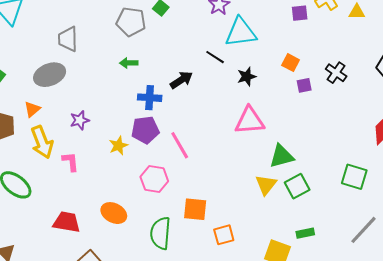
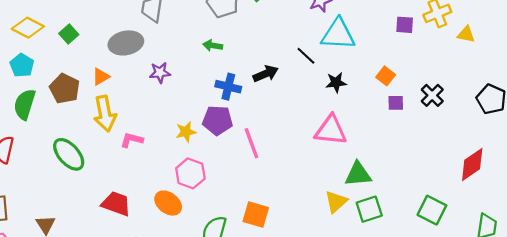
purple star: (80, 120) -> (160, 73), moved
pink L-shape: (70, 162) -> (132, 140), turned -80
pink hexagon: (154, 179) -> (190, 173), moved

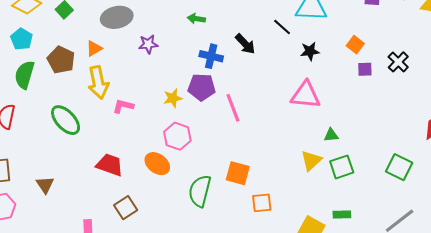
black arrow: (266, 74) -> (245, 44), turned 70
green triangle: (358, 174) -> (331, 135), size x0.6

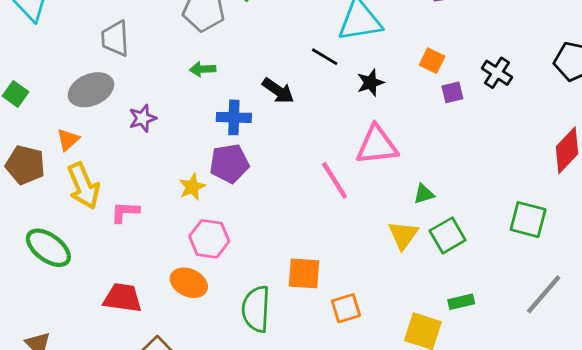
pink line: (233, 108) -> (334, 180), moved

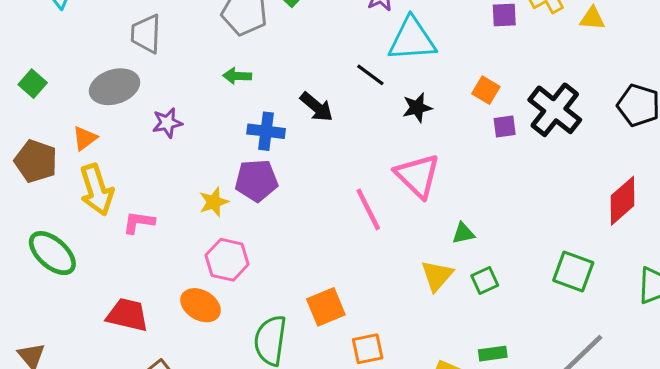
black cross: (497, 73) -> (555, 110), size x1.6
pink triangle: (377, 145) -> (418, 176), turned 45
green square: (448, 235) -> (485, 281), size x0.7
orange square: (304, 273) -> (326, 307), turned -32

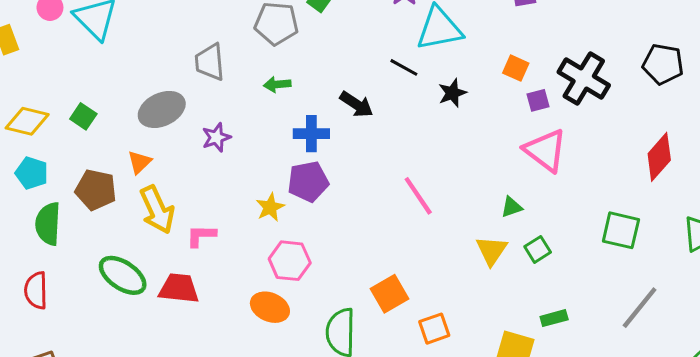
gray trapezoid: (146, 34) -> (210, 62), moved
pink triangle: (418, 176) -> (545, 150), moved
red trapezoid: (127, 315) -> (179, 288), moved

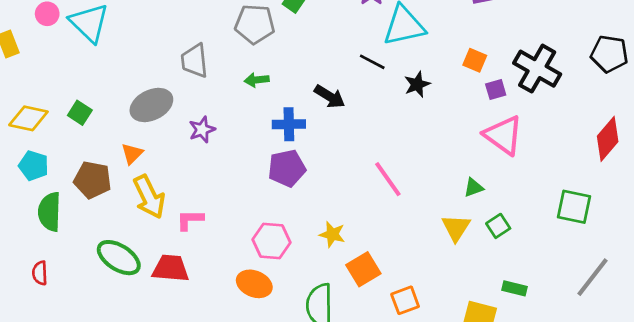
yellow star: (270, 207) -> (332, 234), moved, turned -30
red semicircle: (36, 290) -> (40, 273), size x0.7
green rectangle: (554, 318) -> (515, 288), turned 30

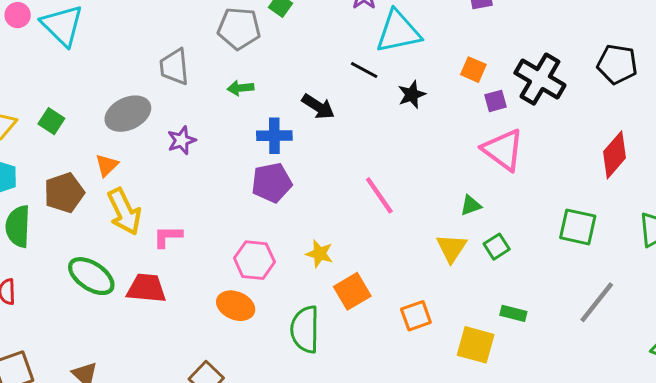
brown pentagon: (93, 180) -> (64, 193), turned -30
orange square: (405, 300) -> (416, 316), moved

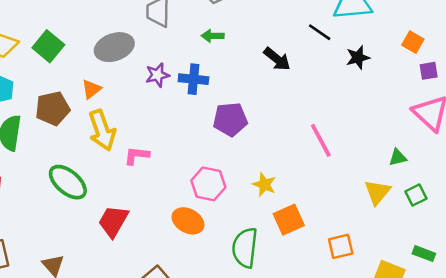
green square: (51, 121) -> (48, 46), size x1.4
blue cross: (274, 136) -> (193, 79), moved
red trapezoid: (146, 288) -> (113, 221), moved, turned -72

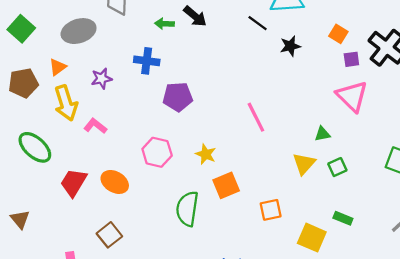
black arrow: (277, 59) -> (195, 16), moved
purple star: (157, 75) -> (102, 79), moved
pink L-shape: (137, 156) -> (95, 126), turned 30
orange ellipse: (188, 221) -> (115, 182), moved

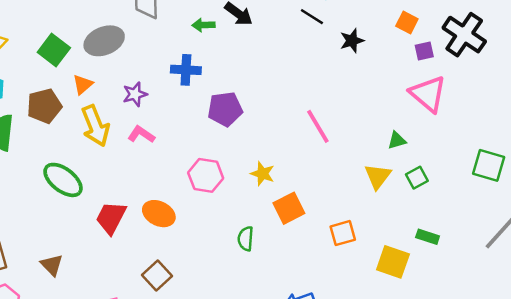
green square: (21, 29) -> (54, 50), moved
pink L-shape: (95, 126) -> (141, 134), moved
green semicircle: (187, 209) -> (246, 239), size x0.6

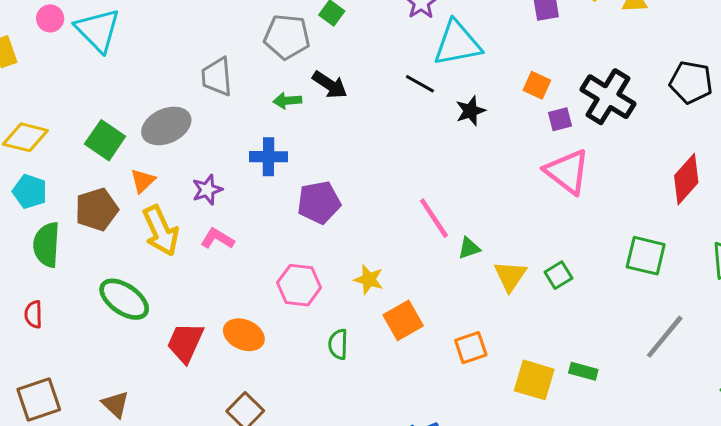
green triangle: (397, 140) -> (469, 248), moved
green rectangle: (428, 237) -> (583, 371), moved
green semicircle: (246, 239) -> (338, 344), moved

